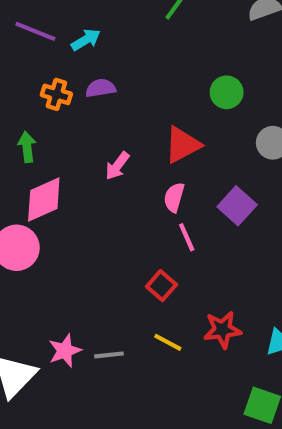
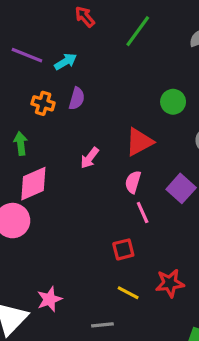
purple semicircle: (101, 88) -> (77, 99), turned 115
red square: (161, 286) -> (123, 249), turned 35
gray line: (109, 355) -> (102, 325), moved

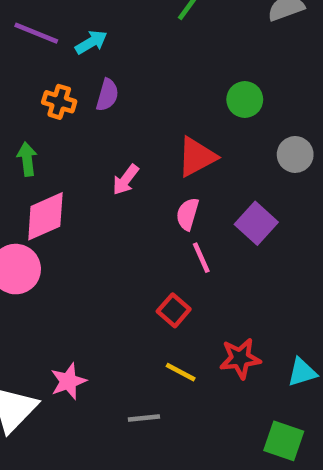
red square: (123, 249) -> (174, 310), turned -35

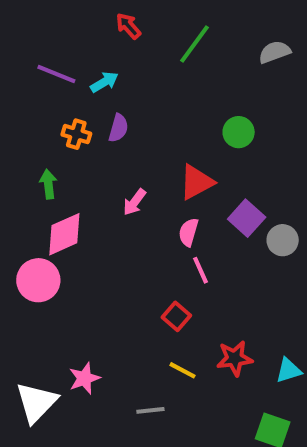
gray circle: (295, 154) -> (283, 240), moved
purple square: (256, 223) -> (247, 218), moved

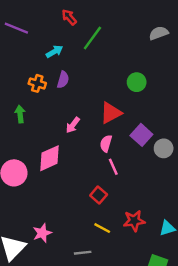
green line: (194, 44) -> (92, 38), moved
purple line: (56, 74) -> (16, 28), moved
pink diamond: (64, 234) -> (50, 158), moved

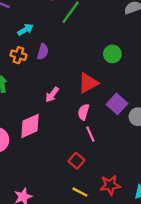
cyan arrow: (54, 52) -> (25, 30), moved

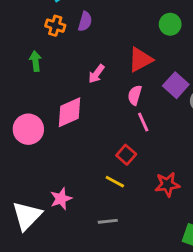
yellow line: (80, 192) -> (115, 182), moved

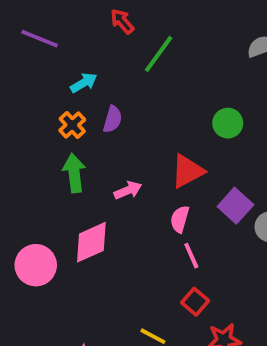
orange cross: (55, 26) -> (72, 125), turned 30
green arrow: (35, 61) -> (74, 173), moved, size x1.4
pink arrow: (96, 74) -> (128, 190), turned -150
red square: (126, 155) -> (195, 302), moved

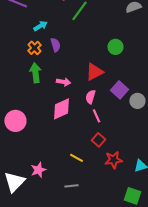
purple semicircle: (113, 119) -> (55, 45), turned -32
pink arrow: (128, 190) -> (63, 82), turned 32
pink diamond: (91, 242) -> (61, 109), moved

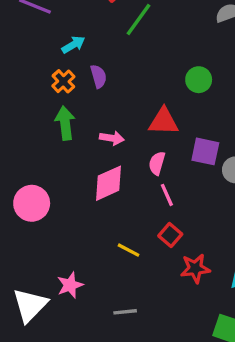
red triangle: (94, 72) -> (164, 121), turned 30
purple square: (119, 90) -> (205, 151), turned -30
yellow line: (76, 158) -> (129, 250), moved

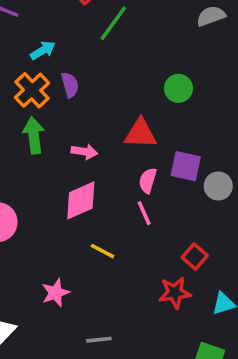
orange cross: (63, 81) -> (32, 90), size x1.4
pink semicircle: (157, 163) -> (148, 181), moved
red square: (170, 235) -> (195, 257), moved
yellow line: (129, 250) -> (102, 251), moved
pink star: (70, 285) -> (55, 293), moved

